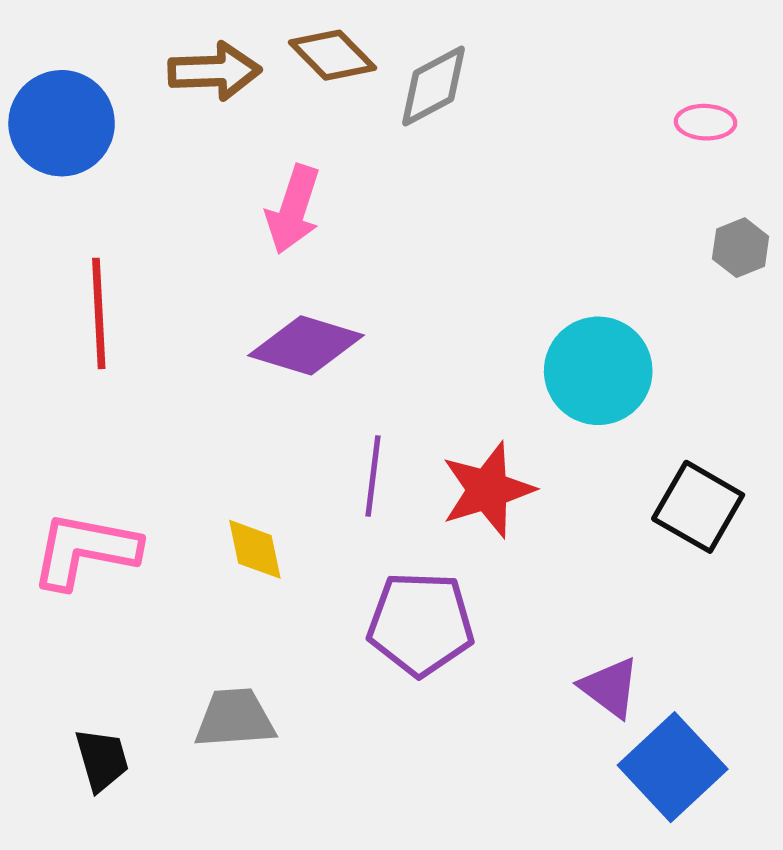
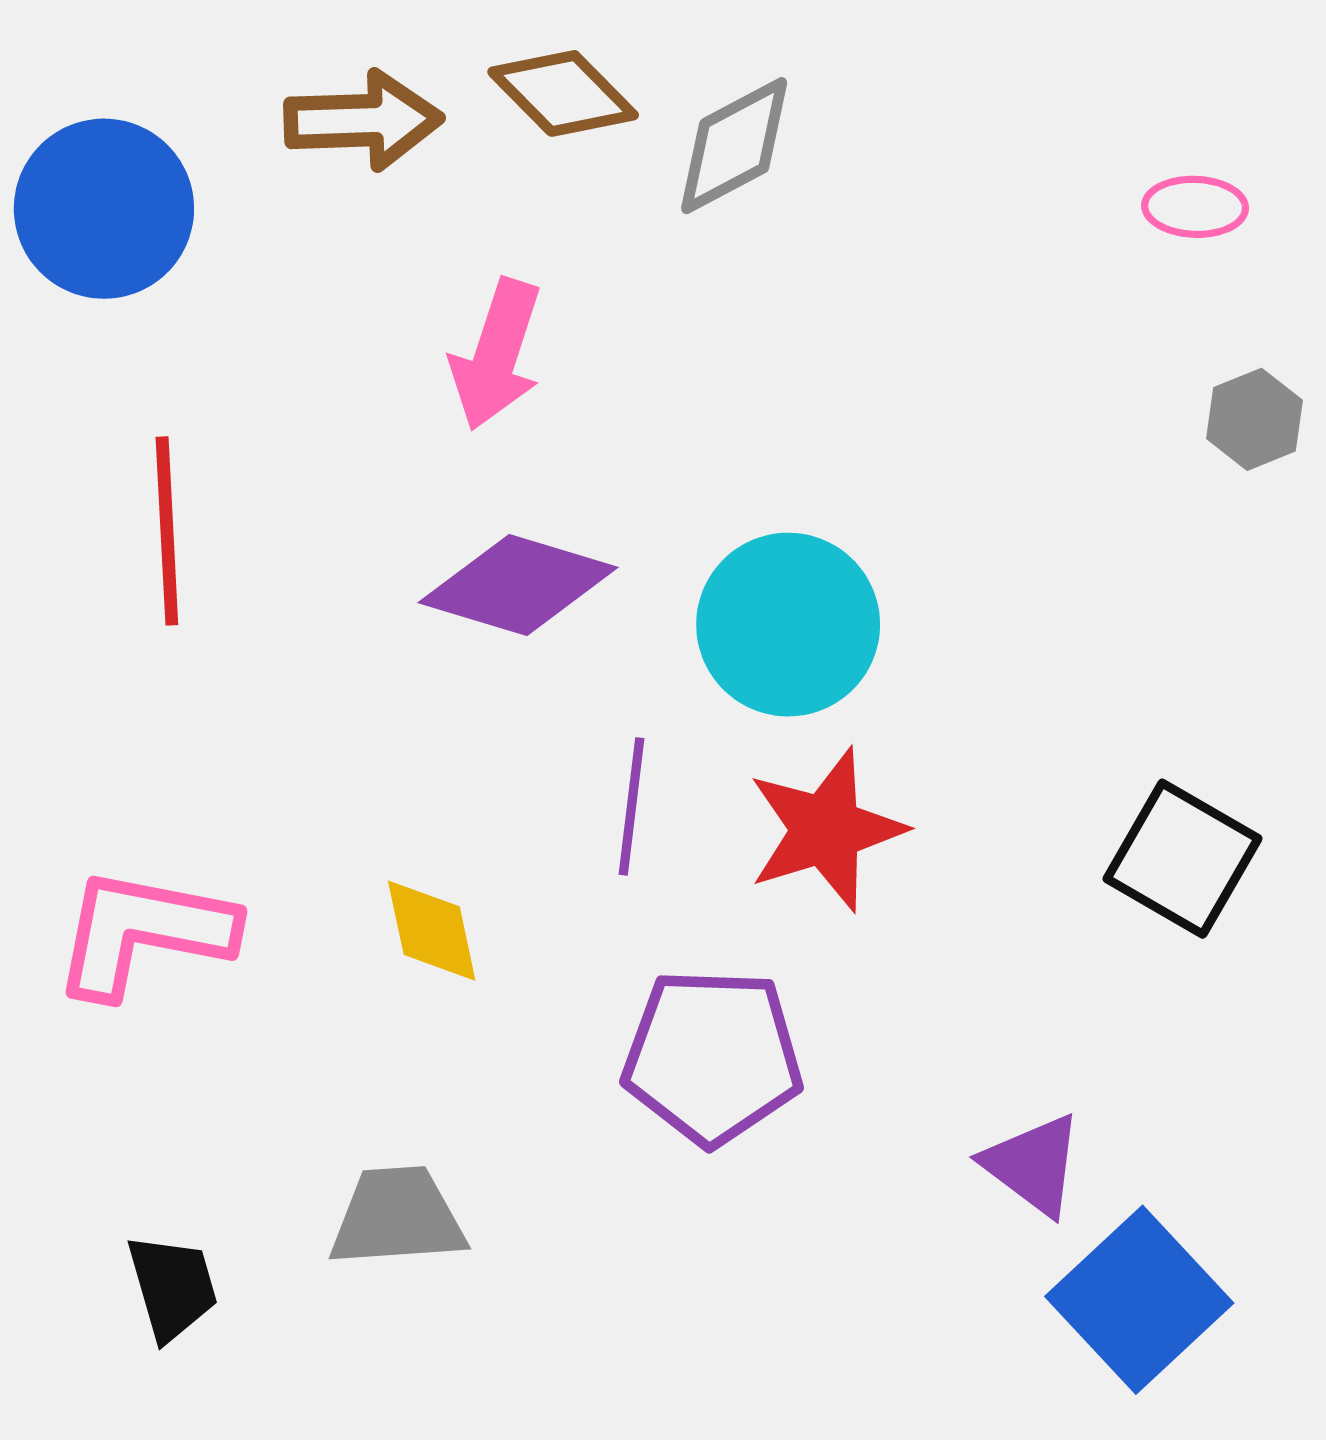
cyan circle: (598, 371) -> (788, 625), moved

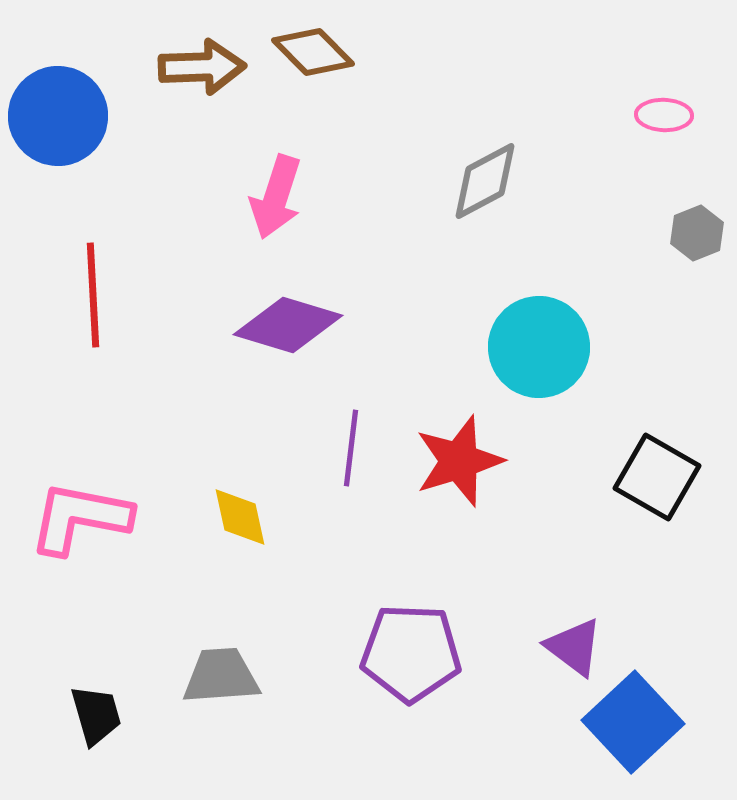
gray diamond: (734, 146) -> (485, 181), moved
cyan circle: (788, 625) -> (539, 347), moved
purple pentagon: (713, 1057) -> (411, 653), moved

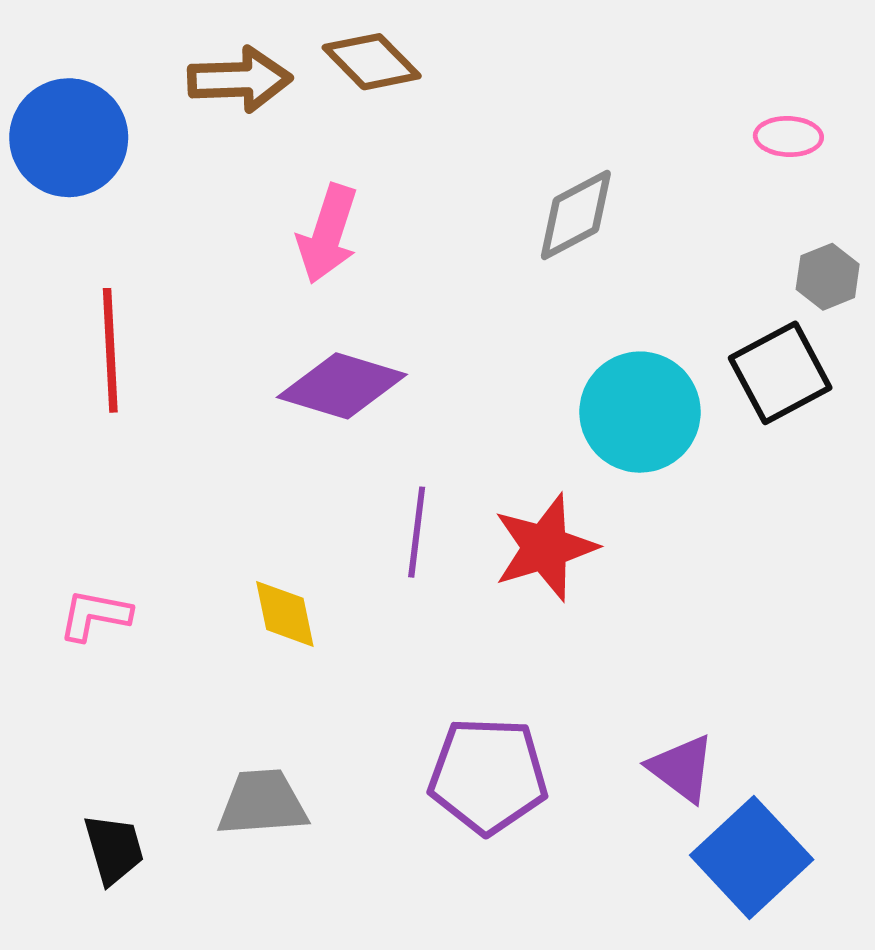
black square: (657, 477) -> (780, 373), moved, turned 32
pink L-shape: (80, 518) -> (95, 615), size x0.6

